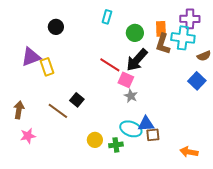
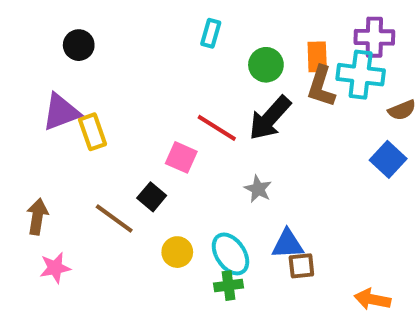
black circle: (56, 27) -> (79, 45), moved
pink square: (126, 80) -> (181, 157), moved
cyan ellipse: (131, 129) -> (230, 254), moved, turned 35
yellow circle: (95, 140) -> (177, 252), moved

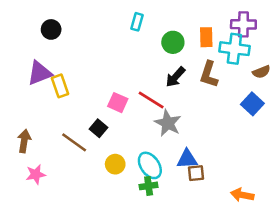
brown L-shape: (321, 86) -> (209, 74), moved
black arrow: (270, 118) -> (175, 77), size x0.7
red line: (217, 128) -> (151, 100), moved
gray star: (258, 189) -> (168, 123), size x1.5

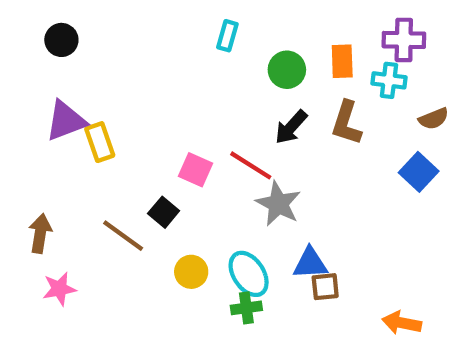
black circle: (51, 29) -> (61, 40), moved
cyan cross: (234, 49) -> (389, 80), size x0.7

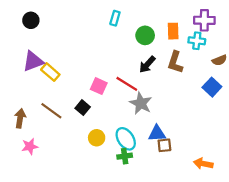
yellow rectangle: (100, 142) -> (50, 72), turned -30
brown line: (123, 236) -> (51, 111), moved

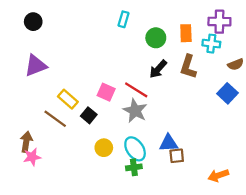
yellow rectangle: (50, 72) -> (68, 99), moved
gray star: (141, 103) -> (135, 111), moved
brown arrow: (20, 118) -> (26, 142), moved
orange arrow: (203, 164) -> (218, 175), turned -30

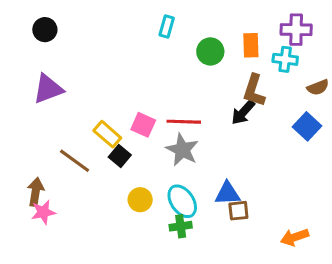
black arrow: (158, 69) -> (243, 112), moved
red line: (136, 90) -> (184, 122), turned -30
yellow rectangle: (68, 99) -> (107, 134), moved

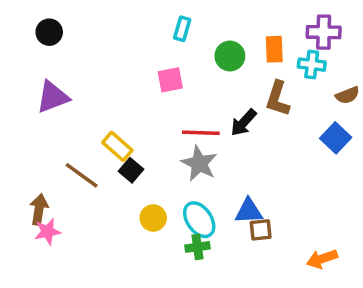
black arrow: (243, 112) -> (244, 123), moved
pink square: (143, 125) -> (170, 80), moved, turned -35

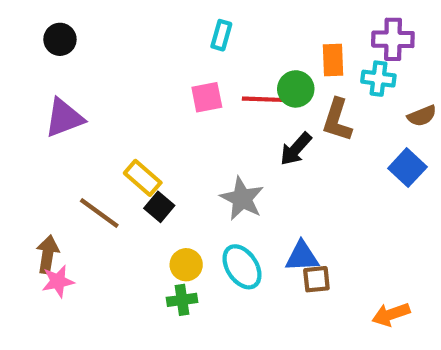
green circle: (230, 56) -> (296, 89), moved
red line: (201, 133) -> (265, 99), moved
green cross: (198, 247) -> (182, 300), moved

